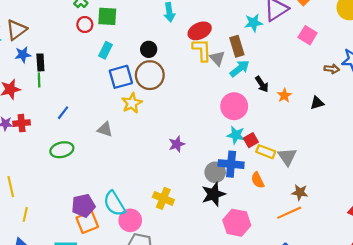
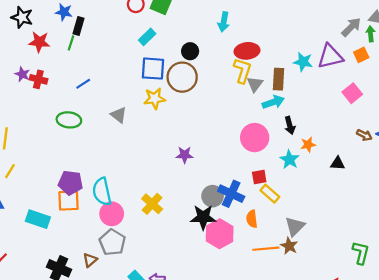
cyan star: (236, 135) -> (289, 160), moved
gray triangle: (287, 157) -> (295, 226), moved
orange line: (289, 213) -> (266, 249), moved
pink hexagon: (237, 223) -> (220, 234), moved

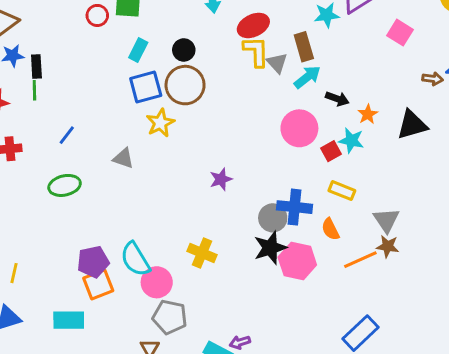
cyan rectangle: (147, 37) -> (138, 50), moved
black arrow: (290, 125) -> (337, 99), turned -36
black triangle: (338, 163) -> (412, 125), size x1.6
red square: (259, 177) -> (331, 151), moved

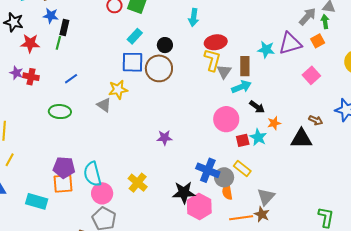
brown arrow: (433, 79) -> (316, 120), moved
yellow star: (160, 123) -> (118, 90), moved
gray circle: (273, 218) -> (224, 177), moved

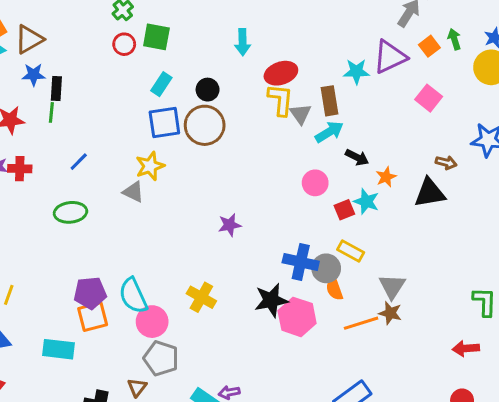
green arrow: (325, 22) -> (454, 39), moved
pink circle: (226, 119) -> (315, 183), size x0.7

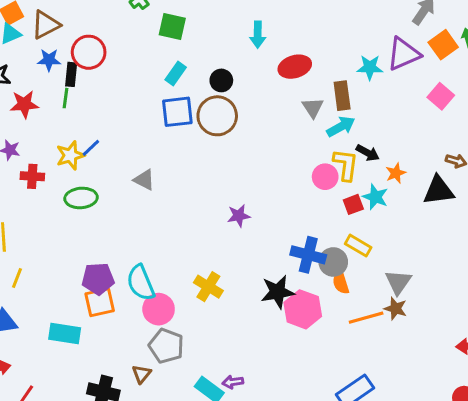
red circle: (124, 44) -> (89, 52), moved, size x1.5
orange square: (429, 46) -> (443, 45), size x1.4
yellow L-shape: (281, 100) -> (346, 165), moved
yellow star: (150, 166) -> (70, 155), moved
red cross: (20, 169) -> (32, 176), moved

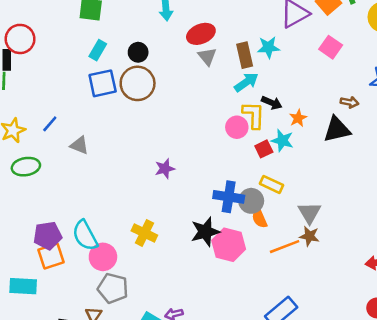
cyan star: (370, 67) -> (268, 47), moved
gray triangle: (313, 108) -> (207, 57), moved
blue line: (91, 148) -> (50, 124), moved

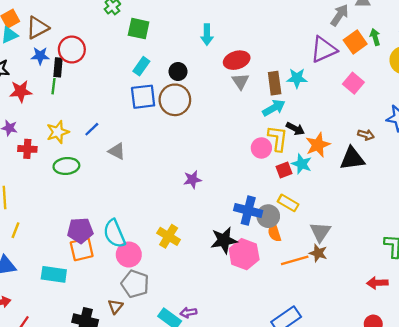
orange star: (298, 118) -> (318, 145), size x1.5

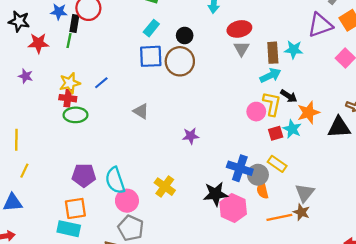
red cross: (27, 149) -> (68, 98), moved
gray triangle: (117, 151) -> (141, 111), moved
orange square: (82, 249) -> (75, 208), moved
cyan rectangle: (54, 274) -> (69, 229), moved

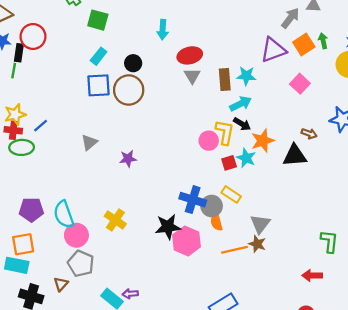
cyan arrow: (270, 75) -> (241, 104), moved
blue line: (101, 83) -> (41, 126), moved
gray triangle: (141, 111) -> (89, 142), turned 49
purple star: (191, 136) -> (128, 159), moved

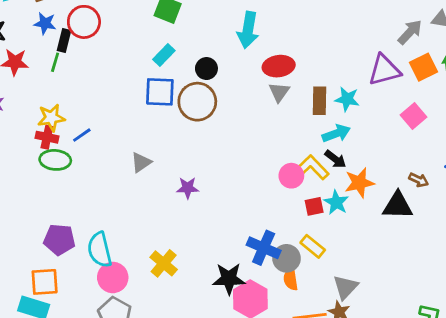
cyan arrow: (163, 30) -> (248, 30), size x1.4
yellow L-shape: (225, 132) -> (313, 167), turned -60

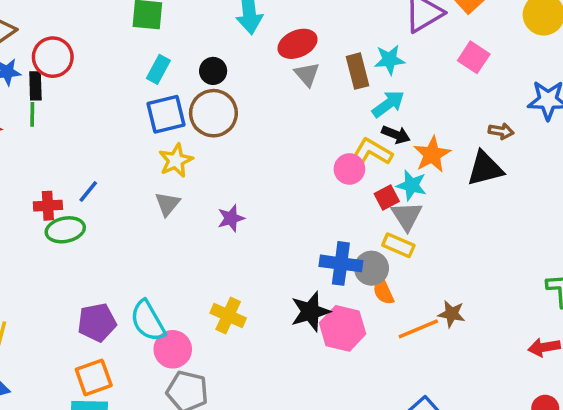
yellow star: (51, 118) -> (176, 160), moved
gray triangle: (346, 287) -> (407, 216), moved

